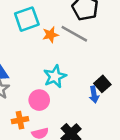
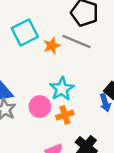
pink circle: (39, 100) -> (40, 107), moved
orange cross: (20, 120) -> (65, 115), moved

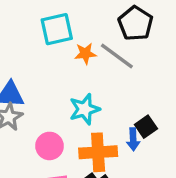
pink circle: (40, 107) -> (50, 146), moved
orange cross: (65, 115) -> (98, 152), moved, size x1.6

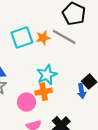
cyan square: (57, 29) -> (22, 38), moved
orange cross: (98, 152) -> (44, 92), moved, size x0.7

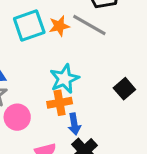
blue arrow: (82, 91) -> (74, 124), moved
pink circle: (27, 102) -> (17, 117), moved

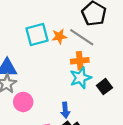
cyan star: (64, 79) -> (80, 78), moved
orange cross: (60, 103) -> (80, 61), moved

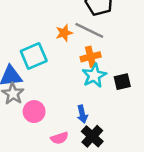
cyan square: (37, 34) -> (34, 56), moved
black square: (104, 87) -> (122, 82), turned 32

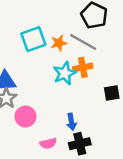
cyan square: (34, 56) -> (33, 39), moved
cyan star: (94, 76) -> (65, 73), moved
black cross: (92, 136) -> (80, 144), turned 30

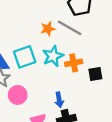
cyan square: (33, 39) -> (25, 57), moved
orange cross: (83, 67) -> (74, 63), moved

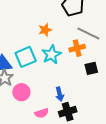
gray line: (70, 28) -> (88, 33), moved
orange cross: (74, 63) -> (77, 48), moved

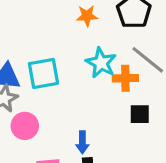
orange star: (45, 30) -> (87, 16), moved
cyan star: (51, 55) -> (101, 63), moved, turned -30

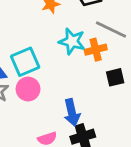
pink circle: (25, 126) -> (28, 89), moved
blue arrow: (82, 142) -> (72, 113), size x1.4

